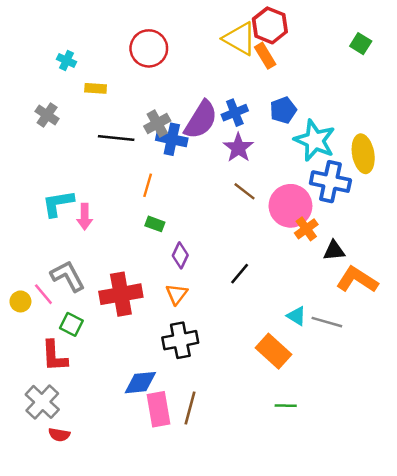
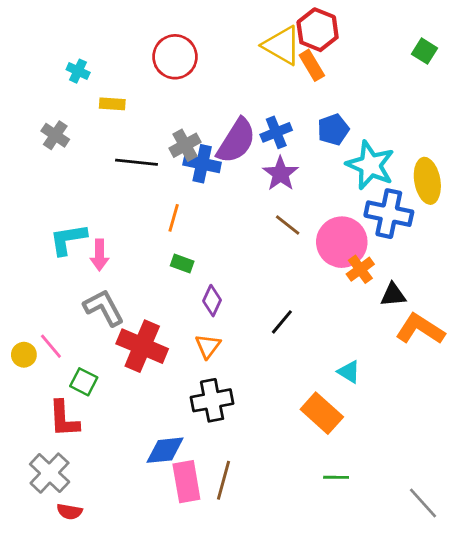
gray L-shape: (68, 276) -> (104, 308), moved
red cross: (121, 294) -> (142, 346), turned 33
gray line: (327, 322) -> (423, 503), moved, turned 32

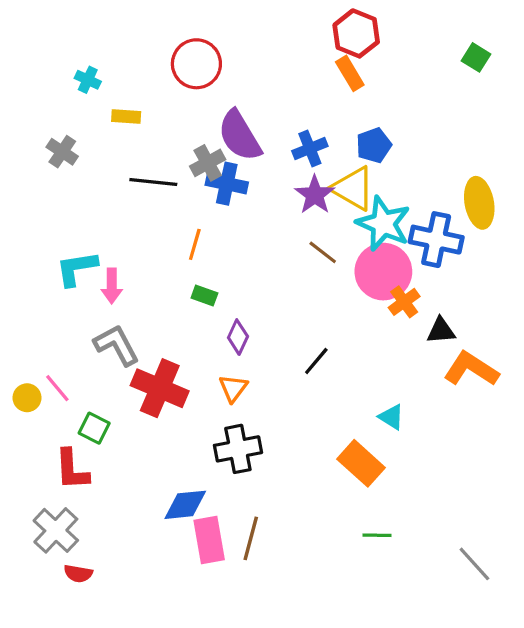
yellow triangle: (282, 45) -> (353, 188), moved
purple semicircle: (236, 141) -> (240, 136), moved, turned 117
cyan star: (370, 165) -> (383, 224), moved

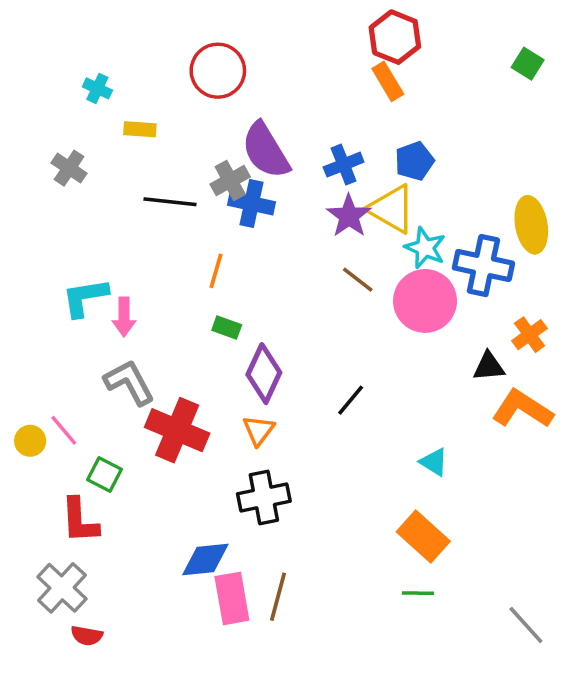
cyan star: (383, 224) -> (425, 248), size x0.7
orange cross: (404, 302) -> (530, 335), moved
purple diamond: (238, 337) -> (264, 374), size x1.5
orange rectangle: (361, 463) -> (423, 536), moved

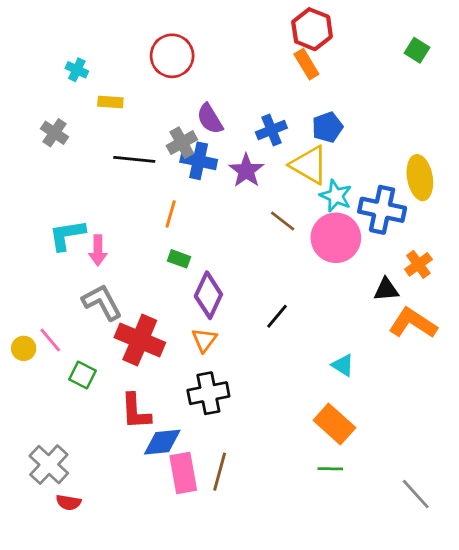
purple semicircle: (266, 150) -> (210, 119), size x0.7
purple star: (349, 216) -> (246, 171), moved
red L-shape: (80, 521) -> (136, 411), moved

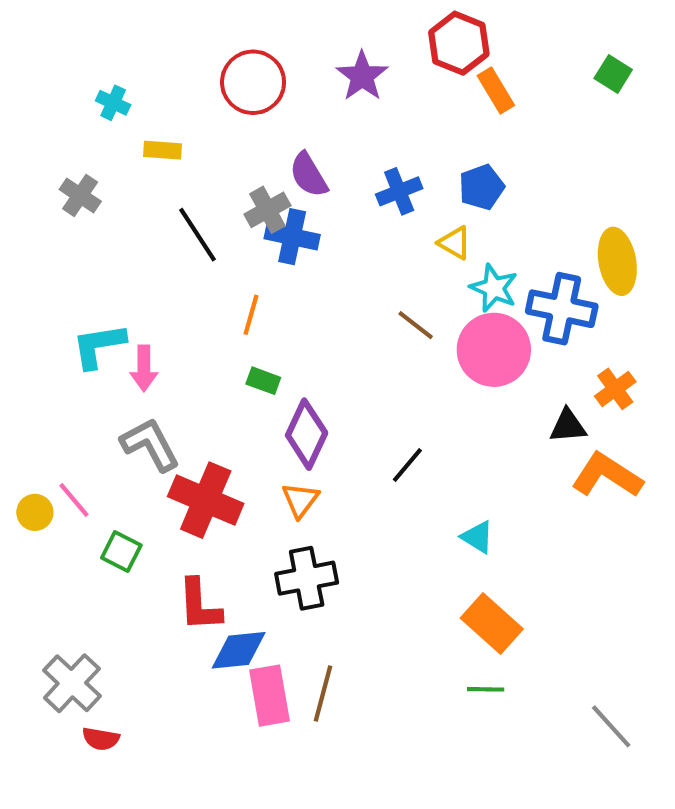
orange rectangle: (306, 64) -> (496, 90), moved
black line: (134, 159) -> (197, 235), turned 51
yellow triangle: (309, 165) -> (455, 243), size x0.6
purple star: (246, 171) -> (362, 76), moved
cyan triangle: (343, 365) -> (477, 537), moved

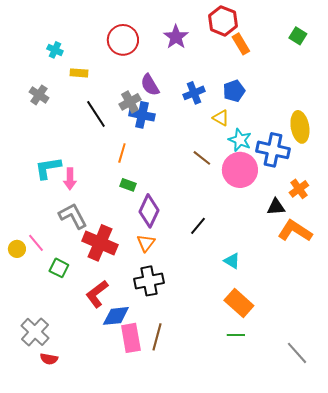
red L-shape: (200, 605) -> (97, 294), turned 56

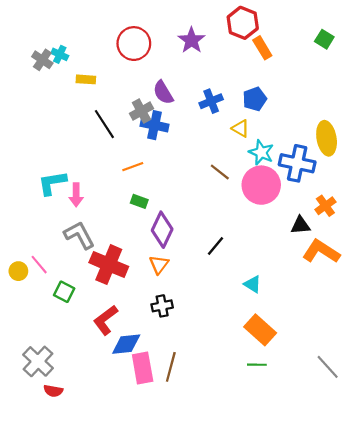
gray cross: (39, 95) -> (42, 60), moved
orange line: (122, 153) -> (133, 167), turned 54
black cross: (149, 281) -> (162, 306), size x0.7
gray line: (297, 353) -> (328, 367), moved

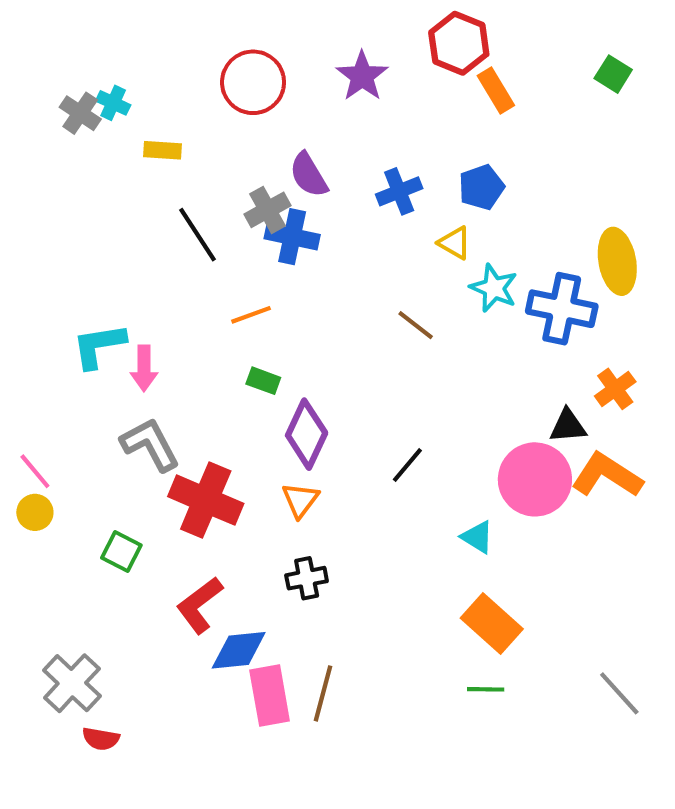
pink circle: (261, 185) -> (535, 479), moved
pink line: (39, 265) -> (35, 471), moved

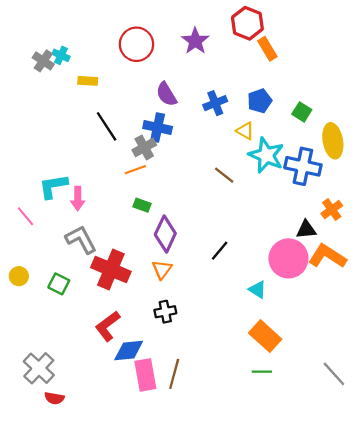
green square: (613, 74) -> (302, 112), moved
gray cross: (267, 210) -> (144, 147), moved
cyan star: (494, 288) -> (266, 155), size x1.4
pink line: (35, 471) -> (26, 216), moved
green square: (121, 551) -> (59, 284), moved

